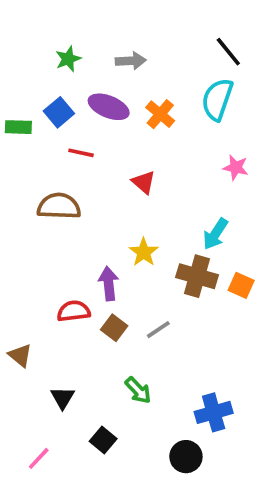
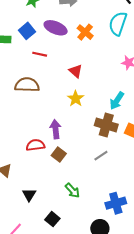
yellow star: (144, 252) -> (76, 99), moved
gray line: (158, 330) -> (101, 156), moved

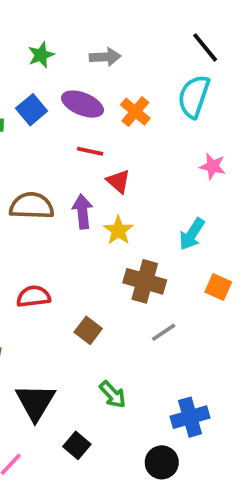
red line: (40, 54) -> (90, 151), moved
brown cross: (106, 125) -> (145, 281), moved
purple arrow: (56, 129) -> (83, 212), moved
red semicircle: (35, 145) -> (33, 296), moved
black triangle: (29, 195) -> (35, 402), size x1.6

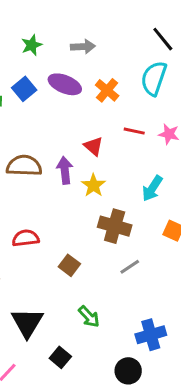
red line: (90, 151) -> (134, 131), moved

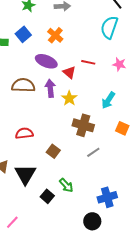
purple ellipse: (65, 84) -> (46, 61), moved
orange cross: (107, 90) -> (55, 35), moved
red line: (134, 131) -> (88, 62), moved
black triangle: (27, 323) -> (25, 174), moved
black square: (60, 357) -> (47, 196), moved

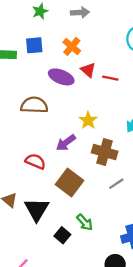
blue square: (23, 34) -> (34, 45), turned 35
red triangle: (69, 72) -> (88, 70), moved
purple arrow: (50, 88) -> (66, 143), moved, turned -120
red semicircle: (24, 133) -> (35, 161), turned 30
brown square: (53, 151) -> (69, 182), size x1.6

